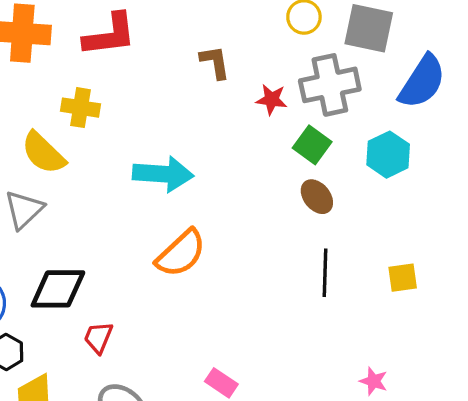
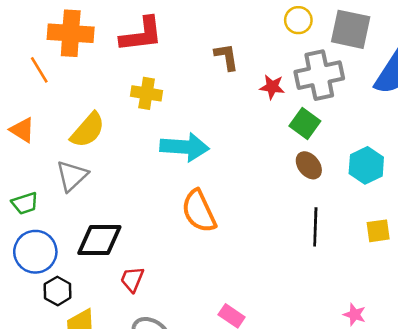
yellow cross: (81, 108) -> (147, 93), moved
yellow semicircle: (43, 153) -> (88, 130), turned -93
cyan hexagon: (388, 155) -> (366, 165), moved
orange semicircle: (181, 253) -> (199, 211), turned 108

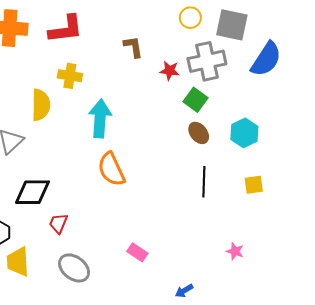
yellow semicircle: (88, 130) -> (41, 105), moved, turned -40
cyan arrow: (184, 147) -> (100, 118), turned -90

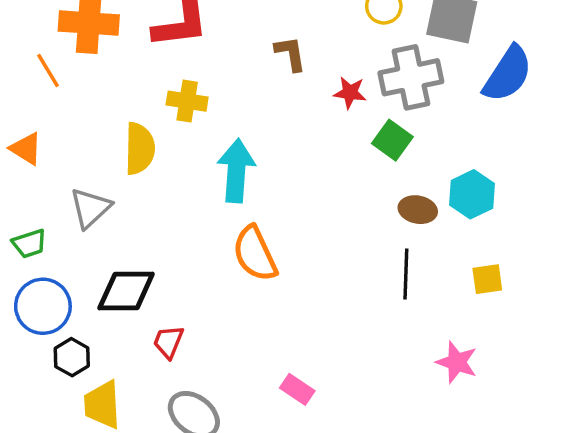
brown ellipse: (199, 133) -> (418, 210), moved, turned -40
pink star: (235, 251) -> (457, 362), moved, size x1.4

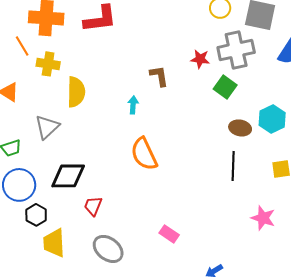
brown L-shape: (291, 54) -> (159, 76), moved
yellow cross: (187, 101) -> (48, 64), moved
cyan arrow: (236, 171) -> (133, 105), size x0.5

